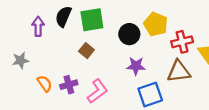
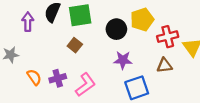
yellow pentagon: (156, 24) -> (142, 20), turned 30
brown triangle: (179, 71) -> (164, 65), size x0.7

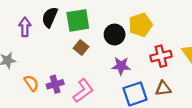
red cross: (168, 37) -> (161, 56), moved
brown square: (75, 45) -> (81, 47), moved
brown triangle: (164, 65) -> (163, 89), moved

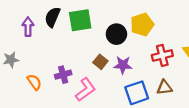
brown square: (81, 47) -> (100, 62), moved
purple cross: (55, 84) -> (63, 75), moved

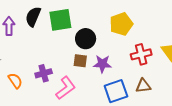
black circle: (116, 34) -> (86, 39), moved
brown square: (100, 62) -> (80, 61), turned -32

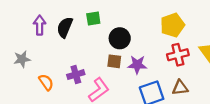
black semicircle: (33, 17) -> (65, 27), moved
green square: (60, 20) -> (93, 19), size x0.6
yellow pentagon: (121, 24) -> (172, 25), moved

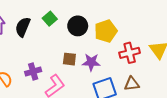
green square: (93, 19) -> (50, 19), turned -32
yellow pentagon: (172, 25) -> (106, 31), moved
black circle: (120, 38) -> (78, 26), moved

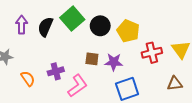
green square: (50, 19) -> (72, 19), size x1.6
yellow pentagon: (106, 31) -> (128, 31), turned -30
brown triangle: (132, 84) -> (175, 84), moved

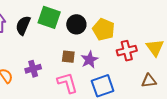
green square: (72, 19) -> (49, 17), turned -30
purple star: (114, 62) -> (89, 60), turned -30
pink L-shape: (77, 86) -> (67, 83), moved, turned -70

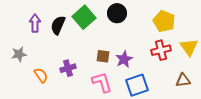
green square: (49, 17) -> (84, 17), turned 30
black circle: (76, 24) -> (117, 13), moved
yellow pentagon: (104, 29) -> (164, 21), moved

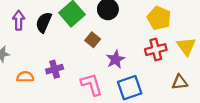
brown square: (103, 56) -> (93, 40), moved, turned 32
orange semicircle: (41, 75) -> (25, 77), turned -56

